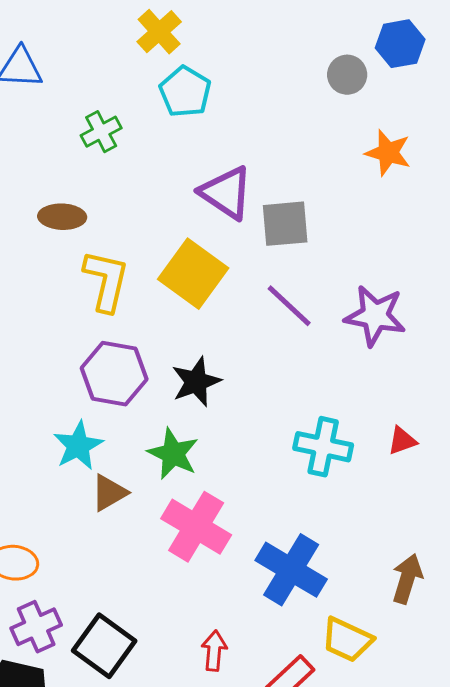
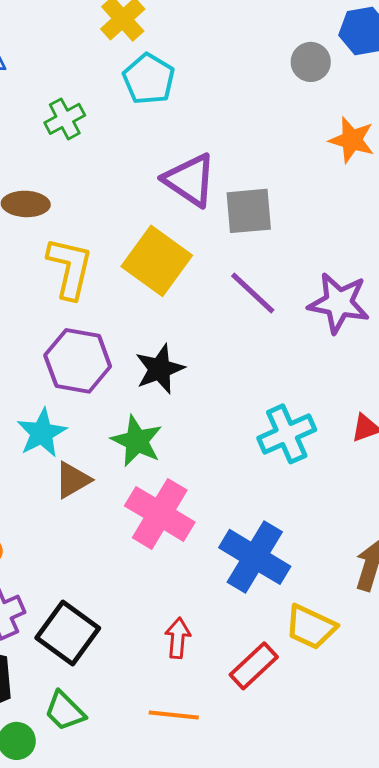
cyan cross: (323, 447) -> (287, 434), turned -36

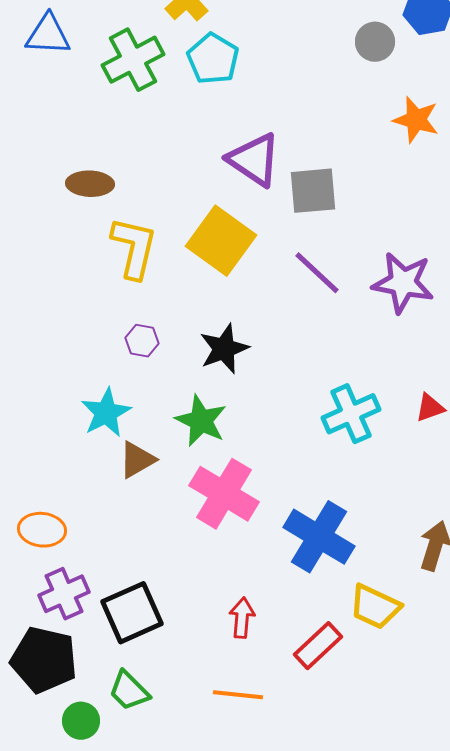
green cross: (65, 119) -> (133, 60), moved, size x1.5
purple hexagon: (78, 361) -> (142, 341), size x0.5
black square: (68, 633) -> (132, 613), turned 30

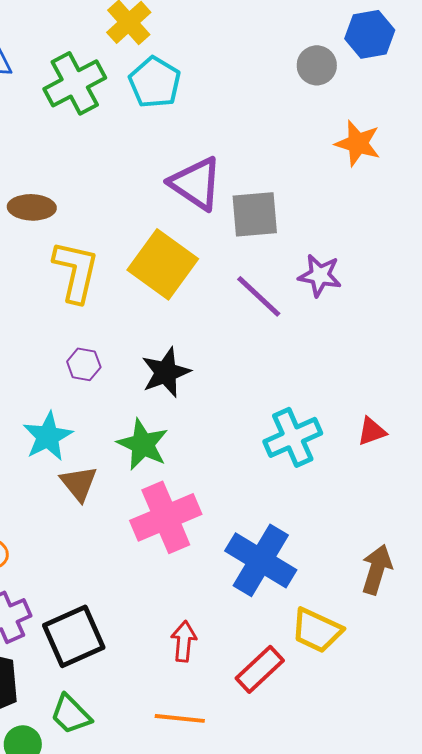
purple star: (403, 283) -> (320, 275), moved, size x0.7
brown triangle: (137, 460) -> (79, 483), turned -39
pink cross: (224, 494) -> (166, 517), turned 36

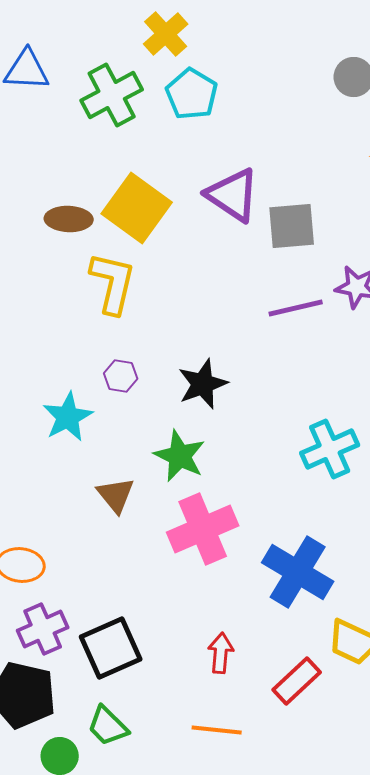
yellow square: (163, 264) -> (137, 208), moved
purple line: (259, 296) -> (296, 308), turned -56
cyan star: (48, 436) -> (68, 417), moved

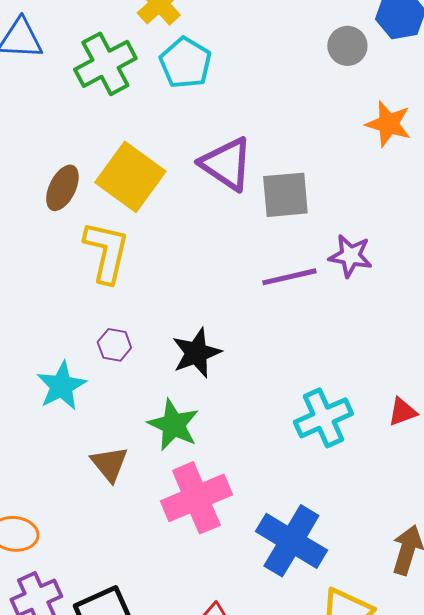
brown ellipse: (69, 219) -> (62, 188), turned -66

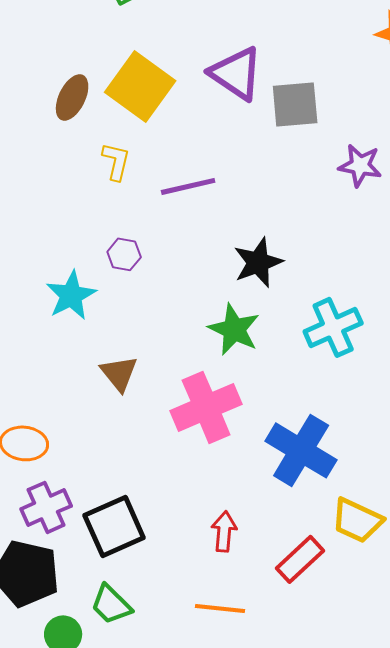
yellow L-shape: (106, 252) -> (116, 161), size x0.6
purple line: (289, 277) -> (188, 186), moved
black star: (196, 353) -> (258, 262), moved
green star: (173, 425) -> (234, 329), moved

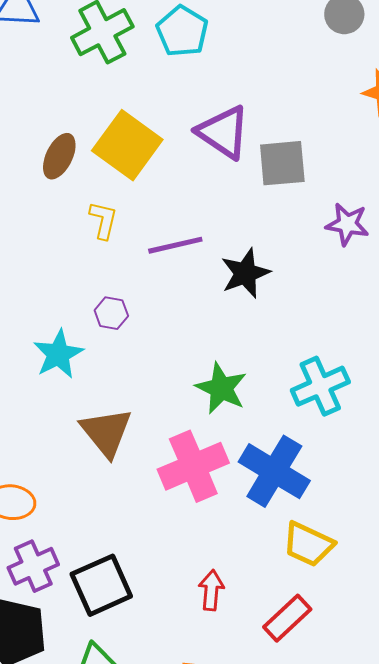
black star: (258, 262) -> (245, 273), moved
brown triangle: (119, 373) -> (106, 432), size x1.4
blue cross: (301, 450) -> (274, 471), moved
yellow trapezoid: (357, 520) -> (308, 544), moved

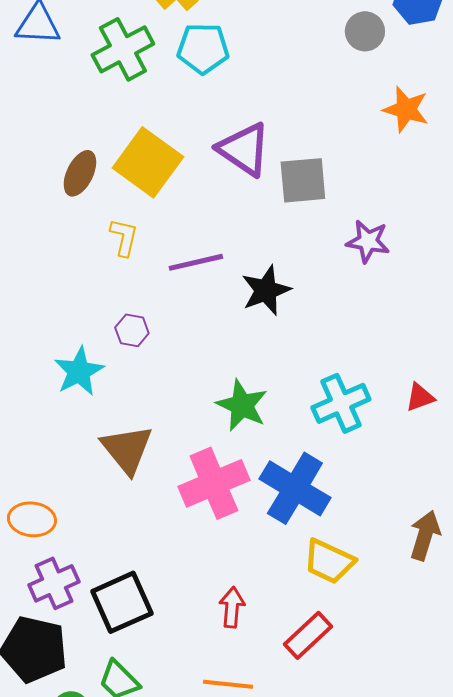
cyan pentagon: (182, 31) -> (203, 48), turned -30

